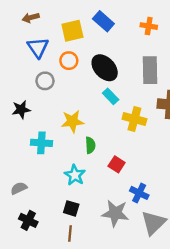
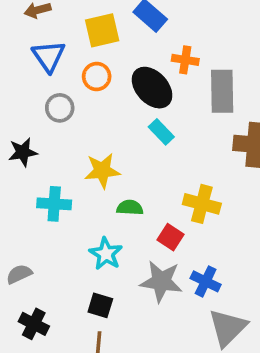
orange cross: (149, 26) -> (185, 60), moved
yellow cross: (134, 119) -> (202, 204), moved
green semicircle: (90, 145) -> (130, 208), turned -84
gray star: (115, 213) -> (161, 281), moved

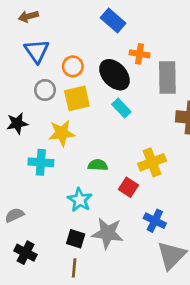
yellow square: (102, 30) -> (77, 98), moved
yellow star: (102, 171) -> (62, 133), moved
yellow cross: (202, 204) -> (152, 162), turned -36
gray star: (161, 281) -> (108, 233), moved

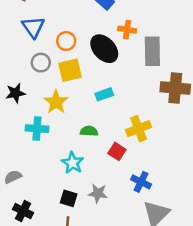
cyan rectangle: (121, 108) -> (104, 94), moved, turned -66
yellow star: (62, 133) -> (56, 102), turned -30
gray star: (108, 233) -> (98, 193), size x0.7

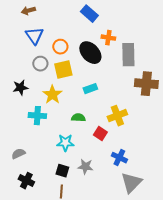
cyan star: (73, 163) -> (65, 143), turned -30

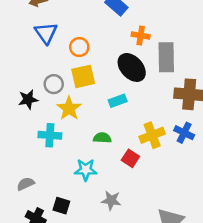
black ellipse: (90, 53) -> (132, 67), moved
gray circle: (40, 64) -> (54, 84), moved
blue cross: (119, 158) -> (184, 133), moved
black square: (62, 171) -> (61, 206), moved

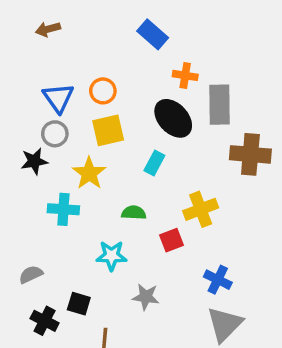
blue triangle: (46, 33) -> (58, 98), moved
gray circle: (54, 84) -> (55, 134), moved
cyan rectangle: (118, 101) -> (154, 163), turned -42
blue cross: (184, 133) -> (218, 280), moved
red square: (130, 158) -> (171, 240), turned 36

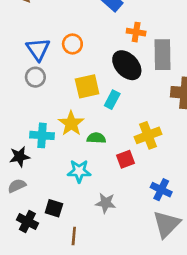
yellow square: (108, 130) -> (87, 86), moved
black star: (34, 161) -> (19, 157), moved
yellow star: (89, 173) -> (71, 123), moved

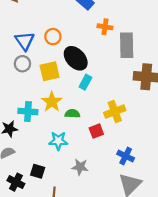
black ellipse: (127, 65) -> (76, 58), moved
yellow square: (87, 86) -> (50, 71), moved

